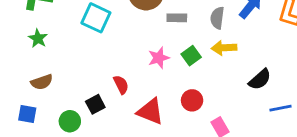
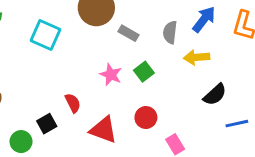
gray rectangle: (177, 18) -> (129, 33), turned 30
yellow arrow: (224, 48) -> (197, 57), moved
pink star: (159, 58) -> (111, 75), turned -30

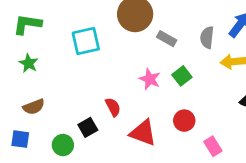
cyan square: (45, 35) -> (86, 41), turned -36

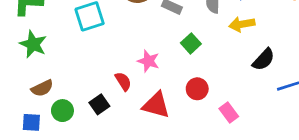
green star: (29, 63) -> (33, 44), size x1.4
pink star: (150, 79) -> (148, 61), moved
green circle: (63, 145) -> (62, 111), moved

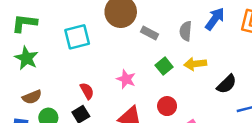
yellow arrow: (242, 24) -> (195, 64), moved
red semicircle: (123, 81) -> (87, 91), moved

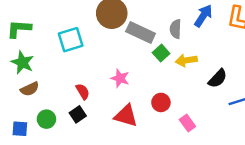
gray rectangle: (149, 33) -> (141, 33), size x1.6
green square: (164, 66) -> (161, 53), moved
brown semicircle: (32, 97) -> (30, 89), moved

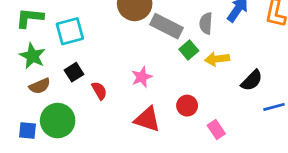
cyan square: (71, 40) -> (70, 31), moved
pink star: (120, 78) -> (142, 77), turned 30
black square: (78, 114) -> (74, 72), moved
green circle: (46, 119) -> (58, 121), size x1.6

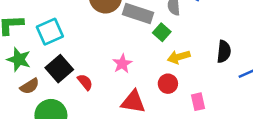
yellow arrow: (217, 59) -> (179, 57), moved
black square: (74, 72) -> (59, 69), size x1.5
black semicircle: (252, 80) -> (224, 52), turned -30
pink rectangle: (216, 130) -> (198, 102), turned 30

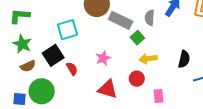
cyan square: (50, 32) -> (67, 30), moved

